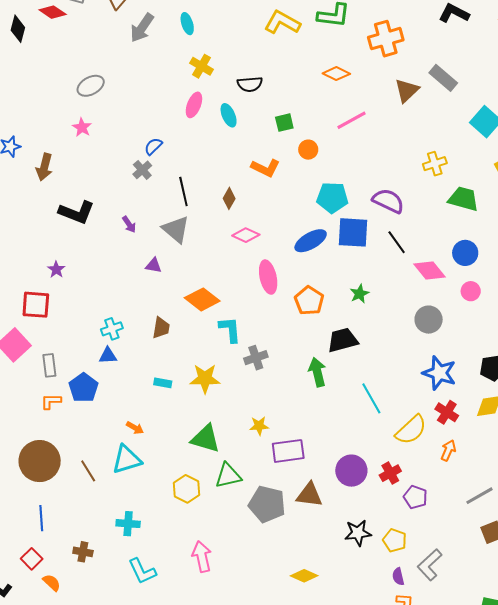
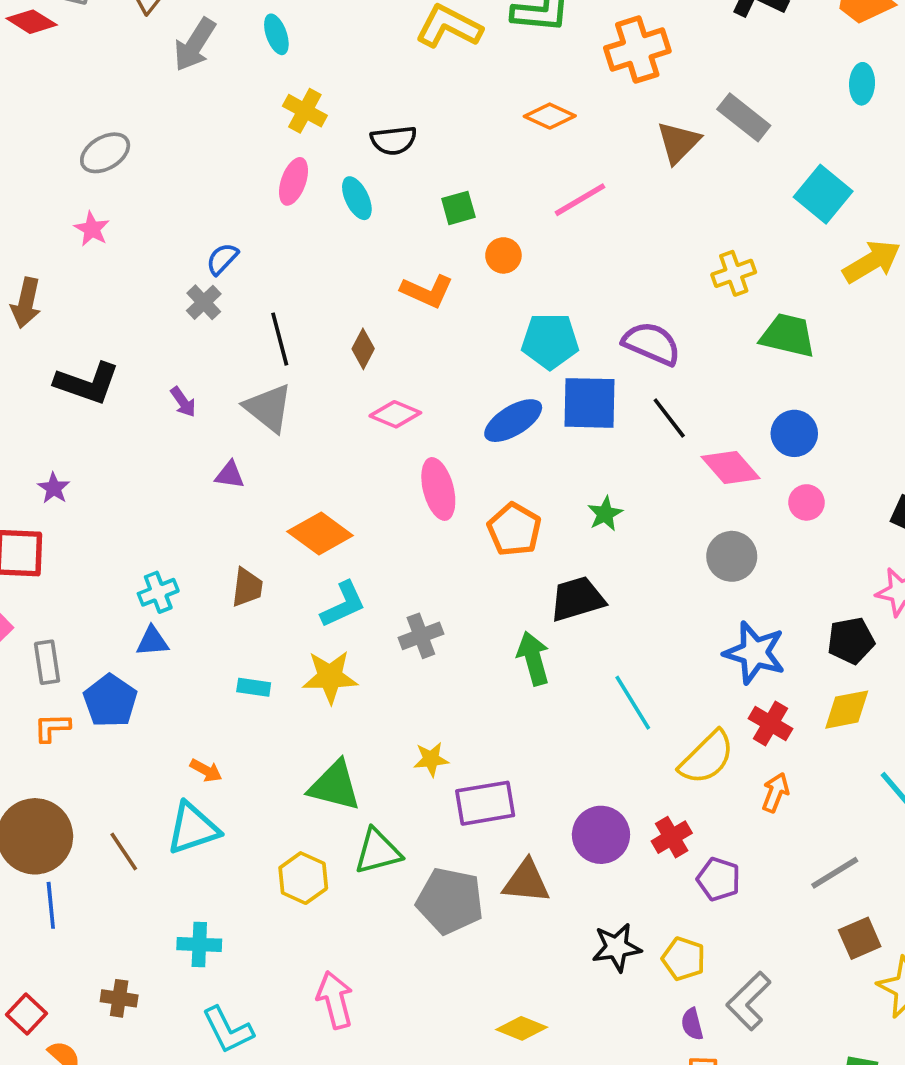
cyan L-shape: (230, 330) -> (343, 604), moved, turned 72
blue line: (41, 518) -> (51, 905), moved

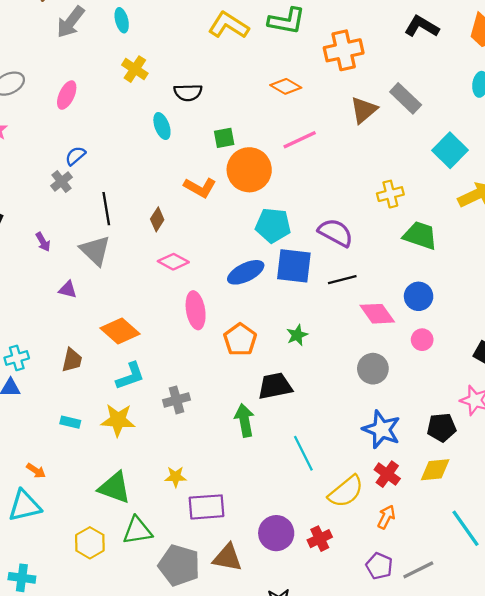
pink ellipse: (294, 181) -> (67, 95), moved
orange circle: (503, 255) -> (249, 170), size x2.0
black line: (669, 418) -> (342, 280), turned -72
purple pentagon: (719, 879) -> (379, 566), moved

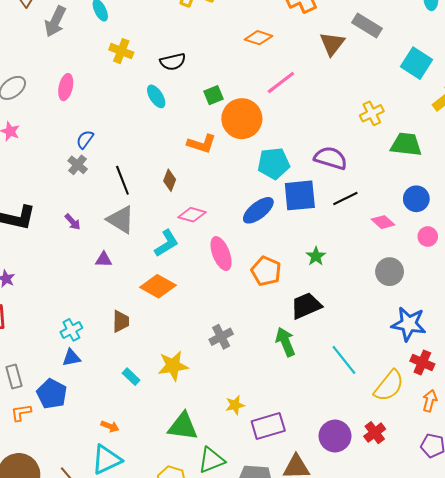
pink diamond: (377, 314) -> (383, 222), size x0.7
cyan L-shape: (130, 376) -> (166, 243), moved
cyan rectangle: (70, 422) -> (131, 377), turned 42

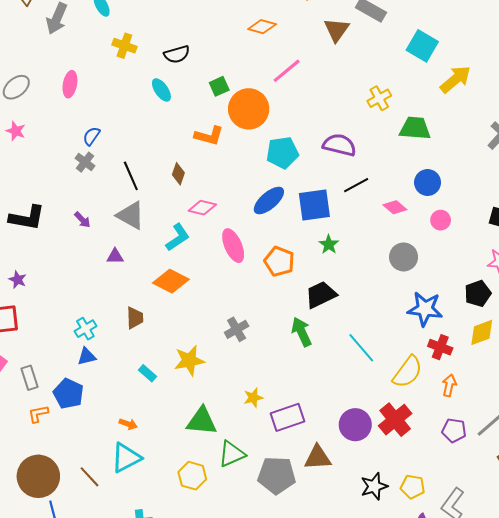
blue square: (300, 195) -> (314, 205), moved
red cross: (375, 433) -> (395, 420), size x1.5

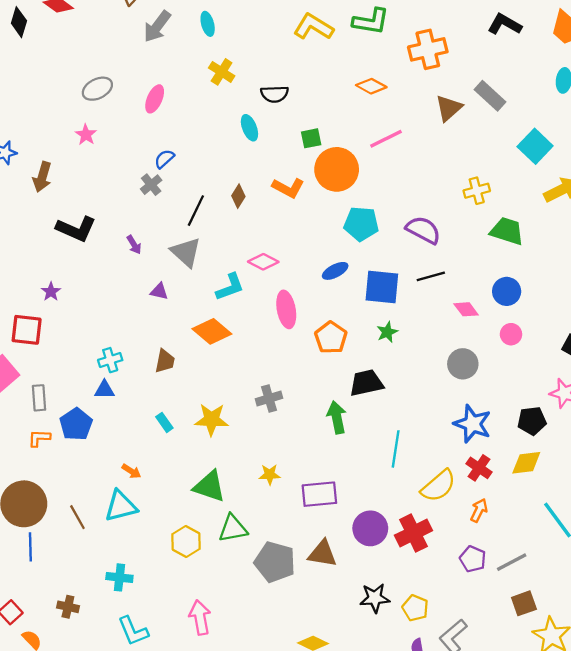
brown diamond: (178, 174) -> (238, 196), moved
black line: (131, 176) -> (196, 211), turned 36
blue ellipse: (269, 201) -> (335, 271), size x0.7
cyan line: (361, 348) -> (396, 449), turned 36
purple rectangle: (288, 417) -> (319, 494), moved

